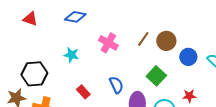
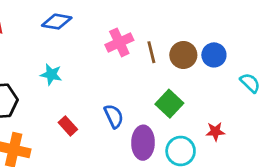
brown line: (143, 39) -> (151, 52), turned -49
pink cross: (108, 43) -> (119, 42), moved, turned 36
blue circle: (188, 57) -> (214, 55), moved

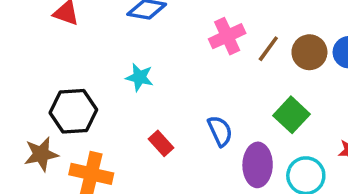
brown line: (151, 52) -> (268, 49), turned 50

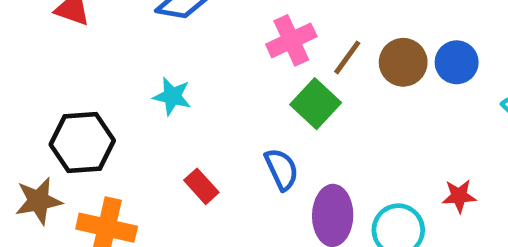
green square: (292, 115) -> (316, 104), moved

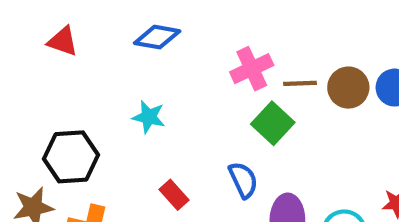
brown line: (347, 57) -> (300, 83), turned 52

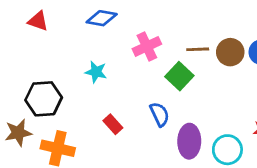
pink cross: (252, 69) -> (147, 46), moved

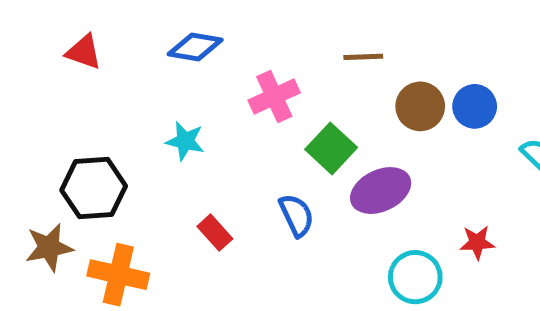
brown line: (198, 49) -> (363, 57), moved
purple ellipse: (189, 141) -> (381, 191), moved, turned 64

